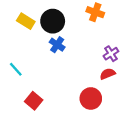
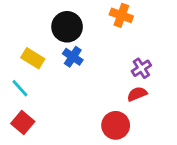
yellow rectangle: (26, 21) -> (33, 58), moved
red square: (34, 101) -> (23, 123), moved

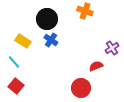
purple cross: (141, 68) -> (112, 48), moved

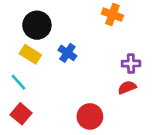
black circle: (47, 19) -> (37, 25), moved
purple cross: (112, 48) -> (131, 64), moved, turned 32
red circle: (81, 88) -> (90, 116), moved

